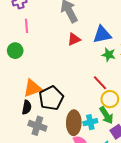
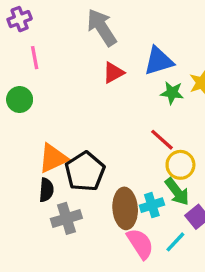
gray cross: (37, 126) -> (66, 218), turned -30

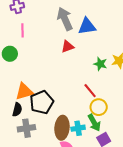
blue triangle: (159, 61) -> (87, 26), moved

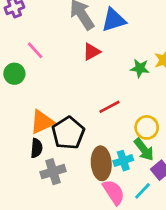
pink line: (23, 30) -> (35, 50), moved, turned -32
red line: (90, 91) -> (109, 107), moved, turned -70

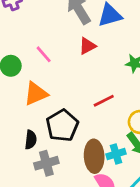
pink line: (35, 50) -> (44, 54), moved
orange triangle: (42, 122) -> (36, 94), moved

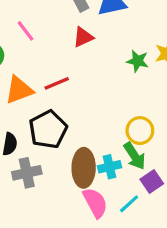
pink line: (44, 54) -> (26, 31), moved
red line: (104, 101) -> (57, 83), moved

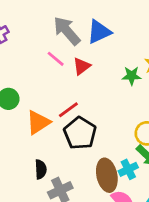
pink line: (26, 31) -> (56, 59), moved
black pentagon: (48, 129) -> (80, 133), moved

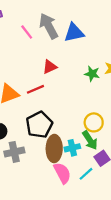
pink line: (56, 59) -> (27, 32), moved
red triangle: (82, 66) -> (50, 67), moved
black pentagon: (80, 133) -> (39, 125), moved

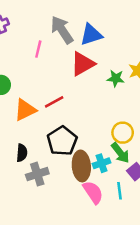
pink line: (27, 32) -> (38, 49), moved, turned 56
red triangle: (50, 67) -> (83, 64), moved, size x1.5
cyan line: (86, 174) -> (120, 191), turned -49

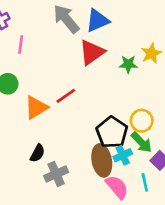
pink line: (38, 49) -> (21, 44), moved
black pentagon: (62, 141) -> (112, 132), moved
black semicircle: (22, 153) -> (37, 153), turned 30

